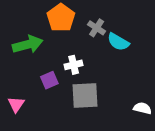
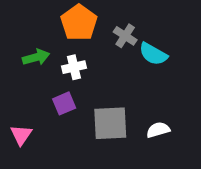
green arrow: (28, 44) -> (36, 57), size x0.7
white cross: (74, 65) -> (74, 67), moved
white semicircle: (142, 108) -> (158, 130), moved, turned -30

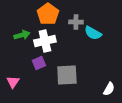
gray cross: (125, 36) -> (76, 22), turned -32
white cross: (74, 67) -> (45, 41), size x1.5
white semicircle: (158, 130) -> (109, 89), moved, turned 136

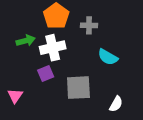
cyan semicircle: (93, 33) -> (108, 57), moved
white semicircle: (109, 89) -> (116, 104), moved

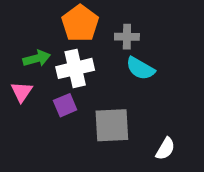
cyan semicircle: (108, 57) -> (140, 68), moved
pink triangle: (15, 96) -> (22, 92), moved

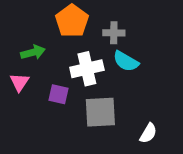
white cross: (75, 68) -> (87, 69), moved
purple square: (65, 105) -> (58, 94), turned 36

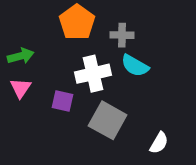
green arrow: (33, 52) -> (21, 56), moved
gray square: (100, 112) -> (108, 120), turned 32

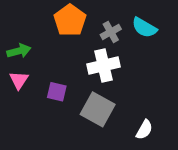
gray cross: (122, 35) -> (111, 32), turned -30
cyan semicircle: (135, 66) -> (144, 28), moved
white cross: (93, 74) -> (103, 66), moved

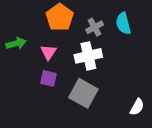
cyan semicircle: (144, 28) -> (123, 23), turned 45
pink triangle: (19, 80) -> (48, 52), moved
white semicircle: (144, 130) -> (137, 107), moved

